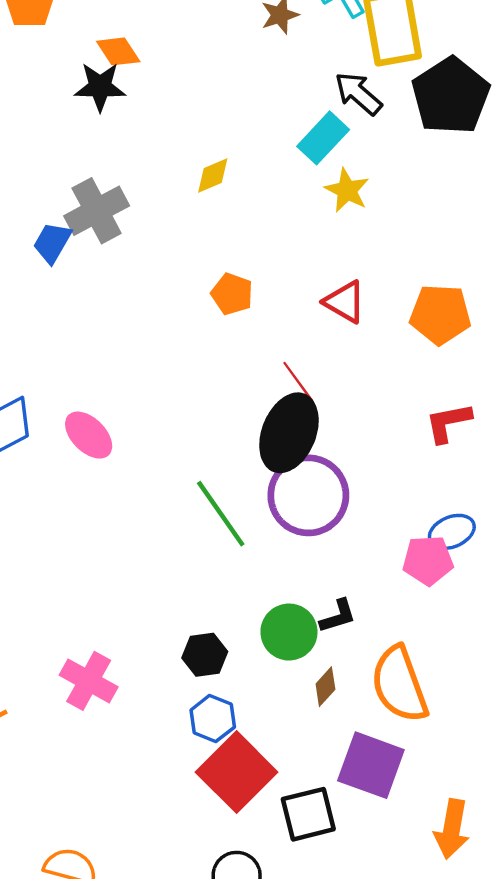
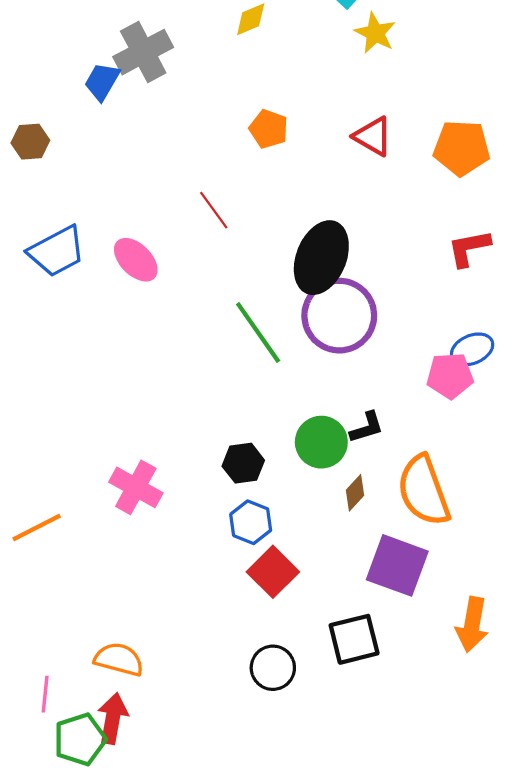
red line: (298, 382) -> (214, 210), moved
red square: (237, 772) -> (273, 572), size x0.7
black square: (308, 814) -> (354, 639), moved

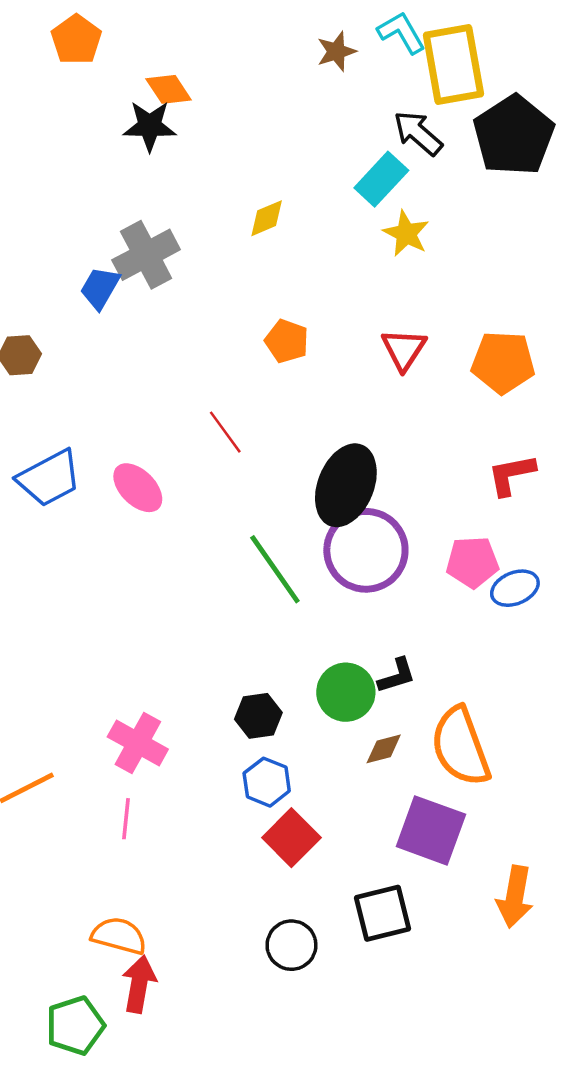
red triangle: (373, 136) -> (404, 349), turned 33
pink pentagon: (450, 376) -> (472, 562), moved
brown diamond: (355, 493) -> (384, 749), turned 33
pink line: (45, 694) -> (126, 819), moved
red arrow: (113, 718) -> (139, 984), moved

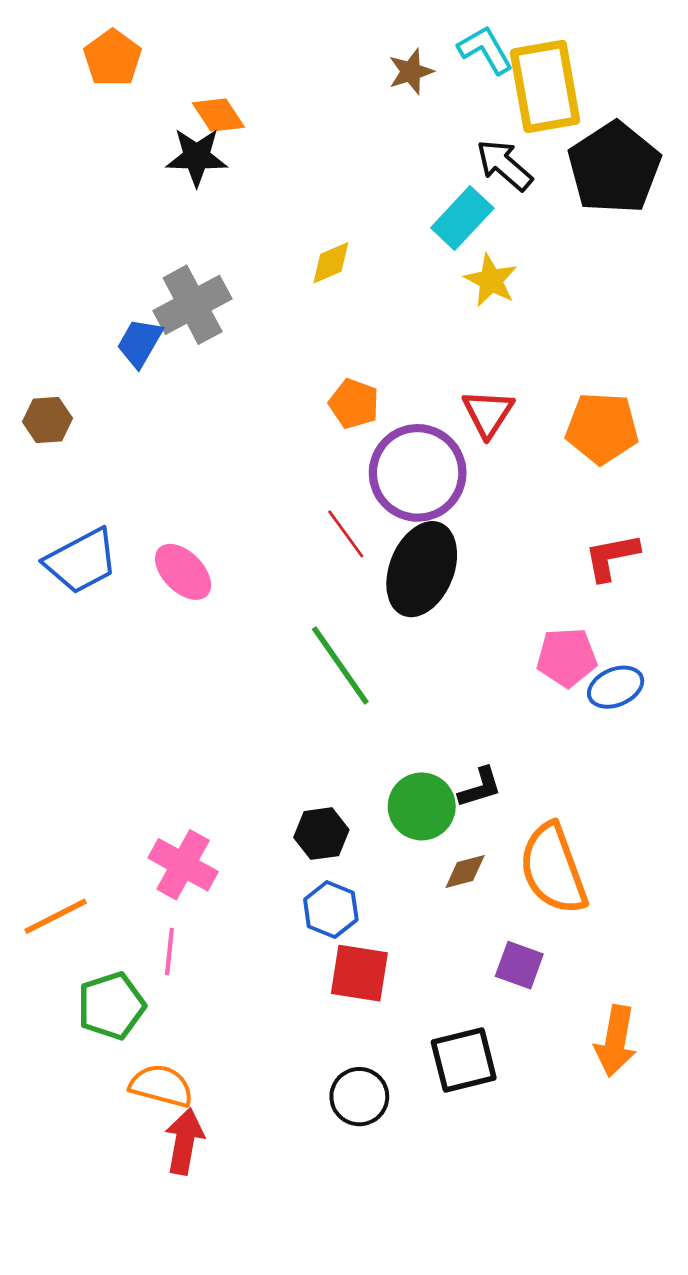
red line: (225, 432) -> (346, 534), moved
purple circle: (366, 550) -> (418, 473), moved
purple square: (431, 830) -> (519, 965), size x0.6
red square: (291, 838) -> (359, 973), turned -36
green pentagon: (75, 1026) -> (111, 1006), moved

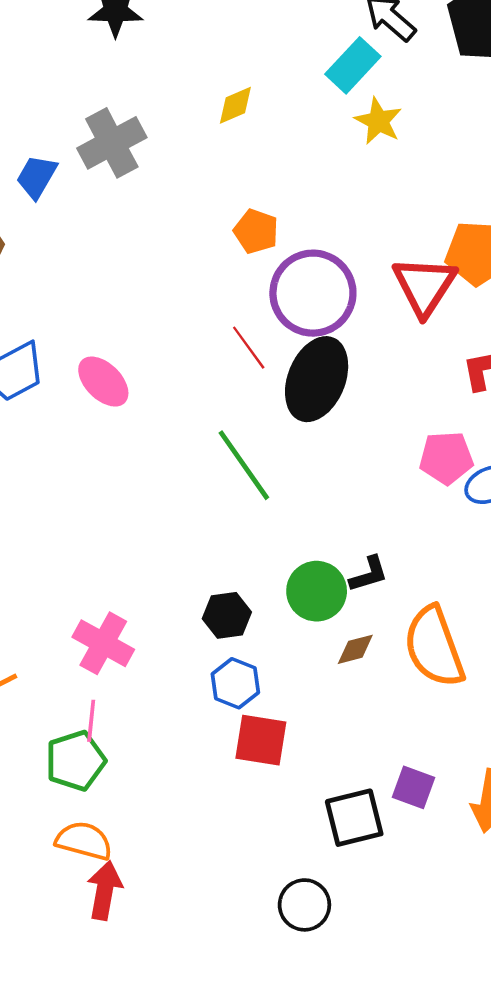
blue trapezoid: (140, 343) -> (37, 177), moved
red triangle: (488, 413) -> (424, 286), moved, size x1.4
purple square: (519, 965) -> (414, 787), moved
green pentagon: (111, 1006) -> (75, 761), moved
black circle: (359, 1097) -> (304, 905), moved

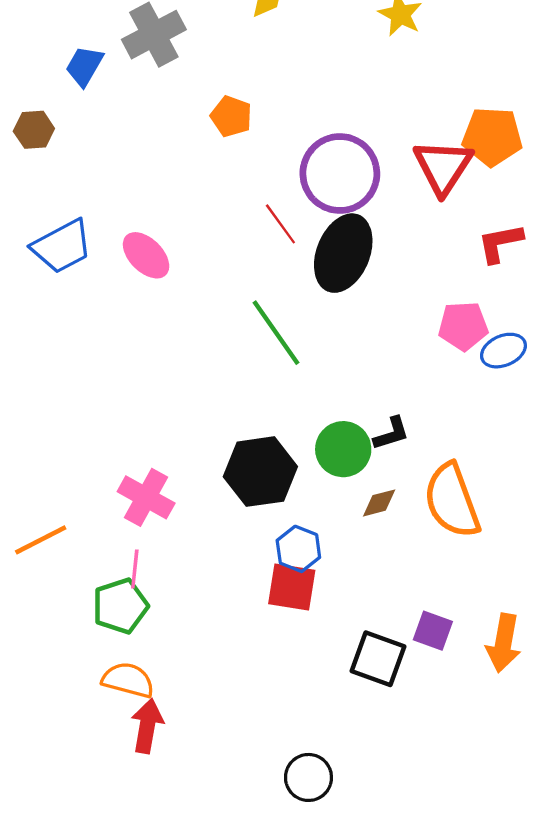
orange pentagon: (256, 231) -> (231, 116), moved
black hexagon: (227, 615) -> (260, 472), size x1.6
blue hexagon: (235, 683) -> (298, 549), moved
black square: (354, 818) -> (378, 659), turned 34
black circle: (304, 905) -> (308, 777), moved

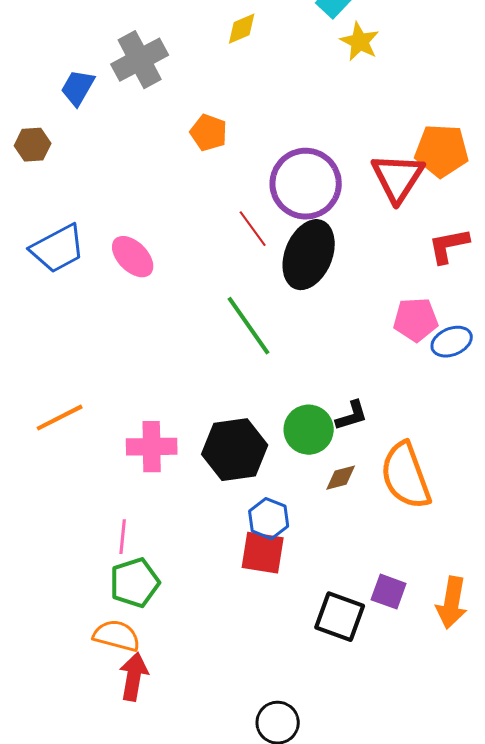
pink cross: (146, 497) -> (152, 447), moved, turned -30
orange line: (41, 540) -> (60, 418), moved
green pentagon: (120, 606) -> (135, 583), moved

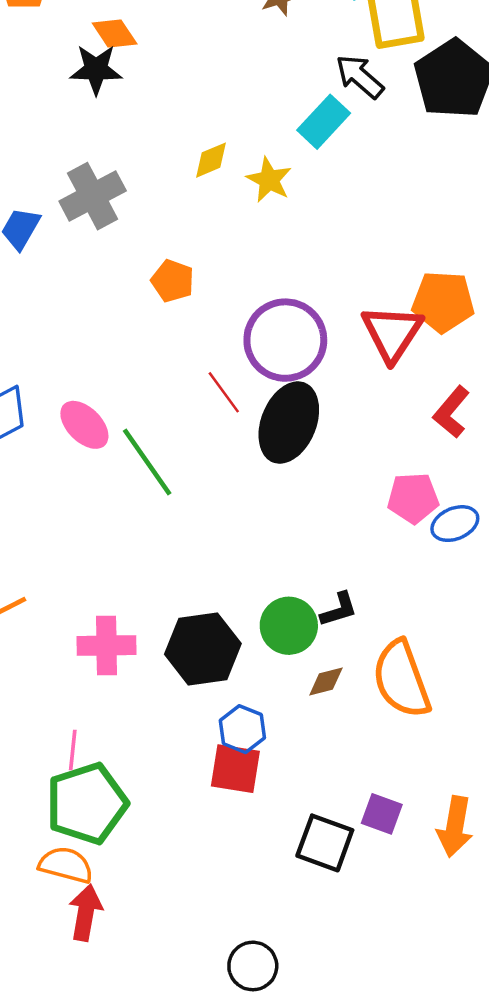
yellow star: (360, 42) -> (269, 180), moved
red L-shape: (449, 246) -> (451, 412), turned -39
green line: (249, 326) -> (147, 462), moved
green pentagon: (135, 583) -> (87, 803), size x1.4

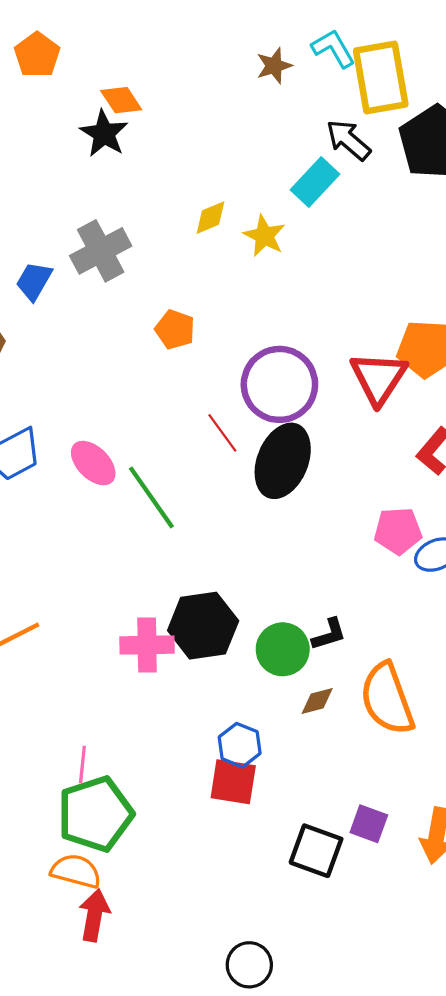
black star: (96, 69) -> (104, 134), turned 30
pink cross: (106, 645) -> (147, 645), moved
black hexagon: (203, 649) -> (203, 626), moved

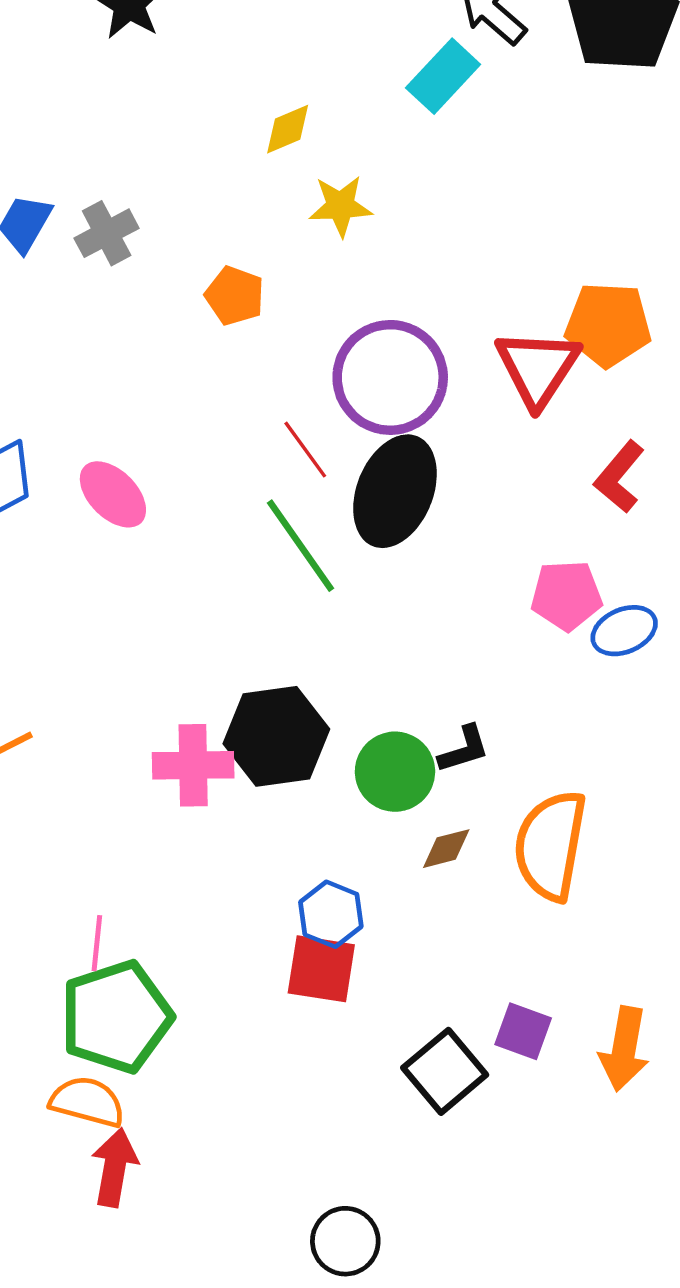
yellow star: (264, 236) -> (340, 206), moved, turned -30
gray cross: (101, 251) -> (107, 233), moved, size x0.7
green line: (151, 497) -> (300, 546), moved
orange semicircle: (387, 699) -> (550, 845), turned 30
black square: (316, 851) -> (445, 1071), turned 30

